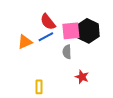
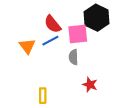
black hexagon: (88, 31) -> (97, 18), moved
orange triangle: (25, 42) -> (27, 46), turned -42

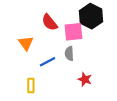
blue line: (50, 41) -> (48, 62), moved
yellow rectangle: (43, 96) -> (31, 86), moved

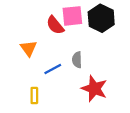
pink square: (73, 32) -> (72, 16), moved
red star: (85, 79) -> (94, 89), size x1.6

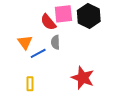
gray semicircle: (77, 60) -> (55, 42), moved
blue line: (53, 69) -> (38, 53), moved

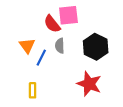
black hexagon: (89, 16) -> (96, 47), moved
blue line: (38, 53) -> (41, 58), turned -35

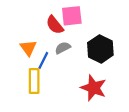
gray semicircle: (60, 46) -> (63, 48), turned 64
yellow rectangle: (33, 90) -> (34, 81), moved, size x1.5

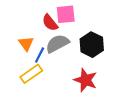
gray semicircle: (63, 48) -> (57, 44), size x1.6
yellow rectangle: (34, 81) -> (31, 74), turned 55

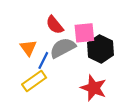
pink square: (66, 14) -> (84, 33), moved

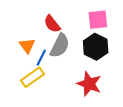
pink square: (84, 33) -> (98, 20), moved
gray semicircle: (63, 48) -> (60, 46), turned 145

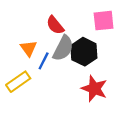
black hexagon: (96, 47) -> (84, 52), moved
yellow rectangle: (33, 77) -> (18, 82), moved

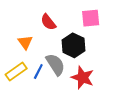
gray semicircle: (63, 48) -> (55, 64), moved, turned -60
blue line: (44, 61) -> (38, 71), moved

